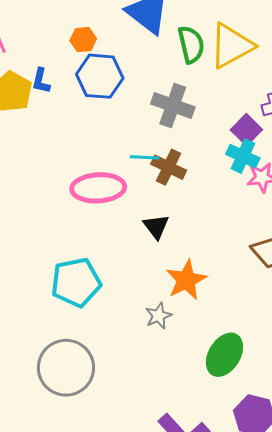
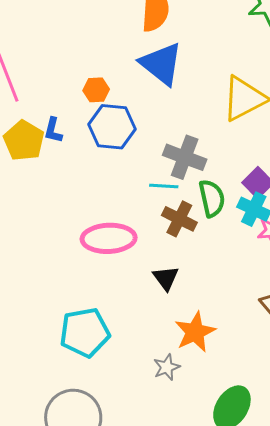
green semicircle: (191, 44) -> (212, 198), moved
cyan line: (145, 157) -> (164, 186), moved

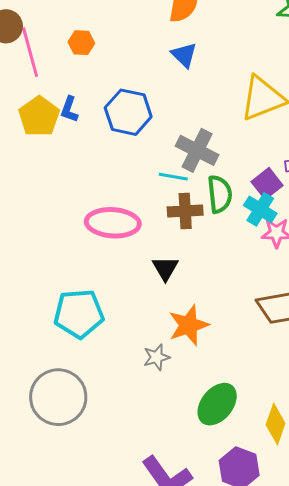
blue triangle: (161, 64) -> (184, 55), size x0.6
orange hexagon: (96, 90) -> (81, 43), moved
brown cross: (179, 219) -> (185, 211), turned -36

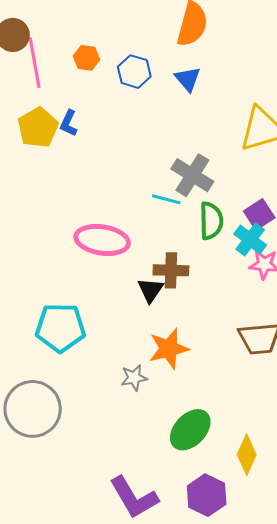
blue hexagon: (128, 112) -> (134, 72), moved, size x0.7
brown cross: (185, 211) -> (171, 270), moved

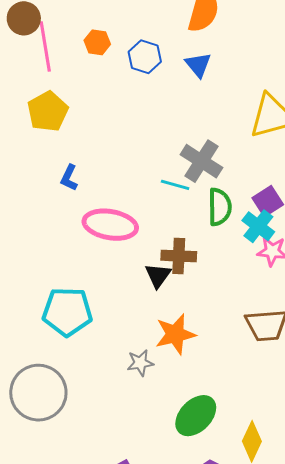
blue L-shape: (69, 123) -> (69, 178), moved

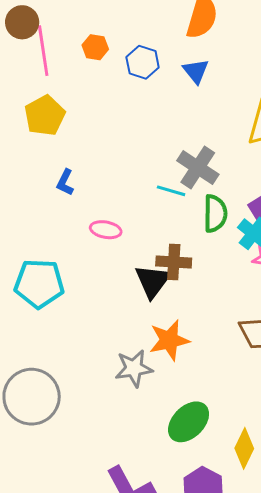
pink ellipse: (110, 225) -> (106, 230), size x0.6
black triangle: (158, 275) -> (153, 281), size x1.4
cyan pentagon: (67, 312) -> (39, 284), moved
gray star: (140, 363) -> (134, 368), size x1.4

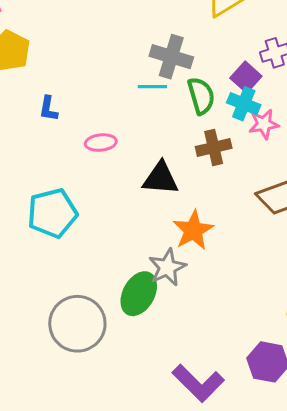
brown cross: (174, 262) -> (214, 147), moved
black triangle: (153, 281) -> (161, 178), turned -45
green ellipse: (189, 422) -> (139, 294), moved

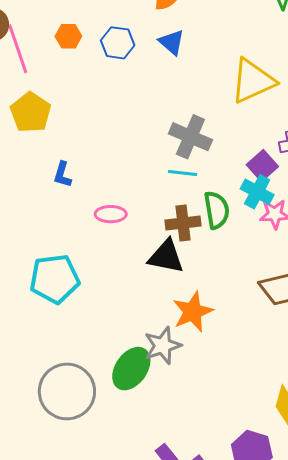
cyan line: (152, 87) -> (183, 173), moved
green semicircle: (201, 96) -> (217, 210), moved
brown cross: (214, 147) -> (183, 223), moved

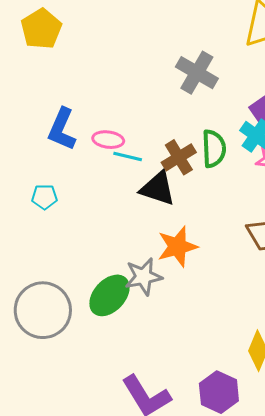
cyan line: (183, 173) -> (128, 157), moved
blue L-shape: (62, 175) -> (62, 129), moved, size x1.6
brown cross: (183, 223) -> (179, 157), turned -32
cyan pentagon: (55, 279) -> (44, 197), size x0.5

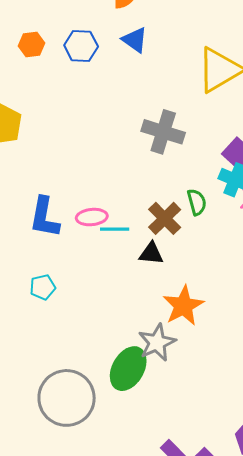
green semicircle: (214, 149) -> (197, 202), size x0.7
black triangle: (158, 188) -> (151, 254), size x0.7

